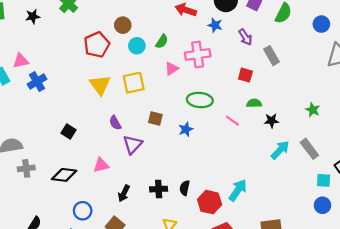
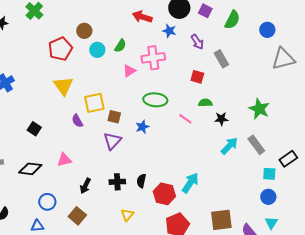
yellow square: (134, 83) -> (94, 103), moved
green star: (313, 110) -> (259, 109), size x1.5
purple triangle: (133, 145) -> (112, 141), moved

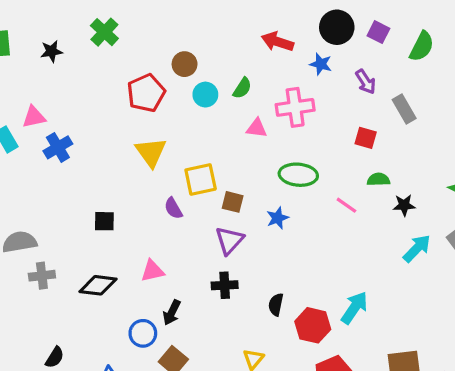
pink triangle: (129, 71) -> (257, 128), turned 40
black square: (34, 129) -> (104, 221), turned -32
black cross: (117, 182) -> (225, 285), moved
black arrow: (85, 186) -> (172, 313), moved
blue circle: (47, 202) -> (143, 333), moved

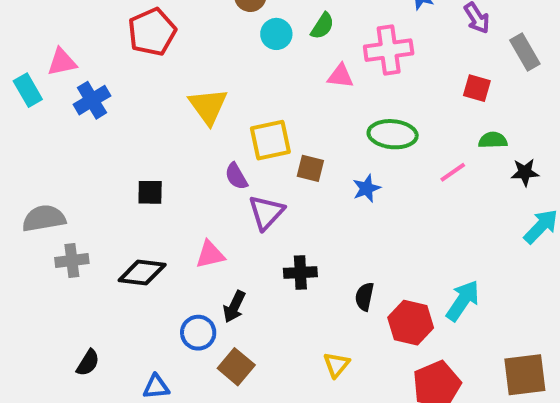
red pentagon: (146, 93) -> (152, 32), moved
pink line: (346, 205) -> (453, 172), turned -70
purple triangle: (229, 240) -> (266, 212), moved

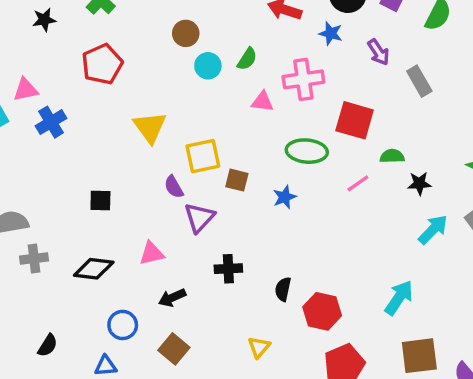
red square: (477, 88) -> (355, 120), moved, size x1.6
cyan arrow: (463, 301) -> (399, 298), moved
black arrow: (234, 307) -> (172, 298), turned 40
blue circle: (198, 333) -> (123, 325), moved

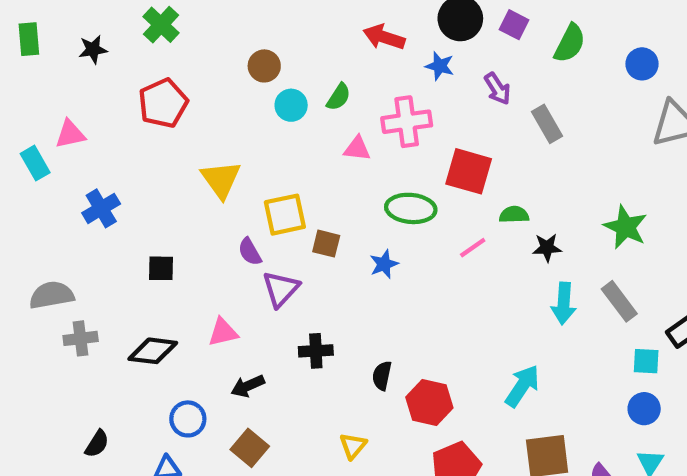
blue cross: (51, 122) -> (101, 208), moved
cyan arrow: (433, 229) -> (564, 303), turned 140

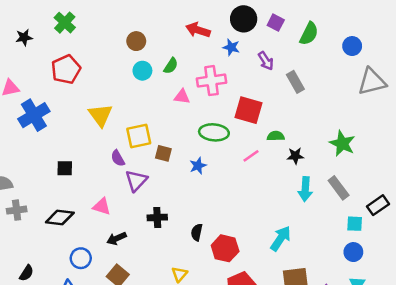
brown circle: (264, 66) -> (136, 41), moved
blue cross: (101, 208) -> (34, 115), moved, size x1.4
pink triangle: (223, 332) -> (102, 206), turned 30

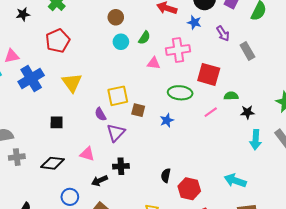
yellow triangle: (100, 115) -> (72, 83), moved
black cross: (157, 217) -> (121, 166), moved
cyan arrow: (281, 238) -> (235, 181), turned -105

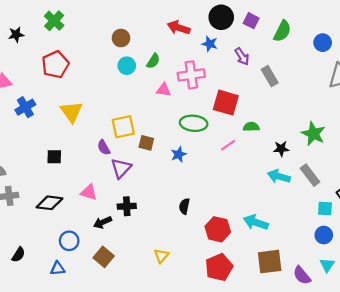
blue cross: (31, 78) -> (25, 107), size x0.7
black star: (247, 112) -> (281, 149), moved
cyan arrow: (256, 140) -> (279, 176), turned 102
black semicircle: (166, 175) -> (184, 206), moved
red hexagon: (189, 189) -> (218, 229), moved

